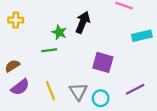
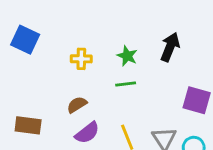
yellow cross: (16, 20) -> (81, 59), moved
green star: (59, 32) -> (127, 56), moved

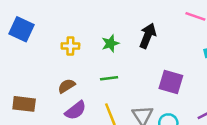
green star: (127, 56) -> (110, 43), turned 30
green line: (126, 84) -> (109, 78), moved

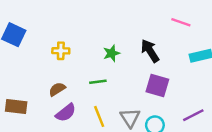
black arrow: (148, 36) -> (150, 51), moved, turned -55
green star: (110, 43) -> (112, 53), moved

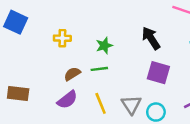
green star: (112, 53) -> (104, 46), moved
brown semicircle: (57, 89) -> (72, 74), moved

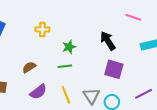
yellow cross: (62, 38) -> (42, 29), moved
brown semicircle: (72, 74) -> (29, 67), moved

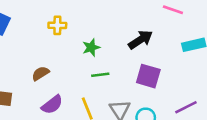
black arrow: (108, 41) -> (140, 40), turned 90
green line: (65, 66) -> (100, 75), moved

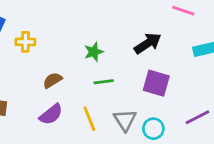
yellow cross: (57, 25) -> (25, 42), moved
brown semicircle: (40, 73) -> (52, 80), moved

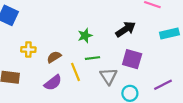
yellow cross: (25, 42) -> (28, 50), moved
yellow line: (89, 119) -> (75, 72), moved
gray triangle: (125, 120) -> (109, 76), moved

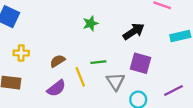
green star: (85, 36) -> (90, 23), moved
yellow cross: (28, 50) -> (21, 53), moved

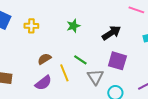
yellow cross: (21, 53) -> (31, 26), moved
green line: (98, 62) -> (80, 60), turned 40

